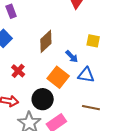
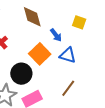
brown diamond: (46, 41) -> (32, 17), turned -70
brown line: (91, 108) -> (68, 88), turned -72

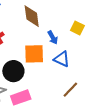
orange square: (40, 54) -> (34, 54), turned 35
brown line: (68, 88) -> (70, 90), moved

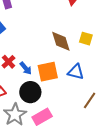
brown diamond: (32, 16) -> (61, 41), moved
blue arrow: (53, 37) -> (26, 68), moved

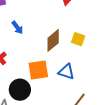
brown diamond: (61, 41) -> (53, 40), turned 65
blue arrow: (26, 68) -> (17, 28), moved

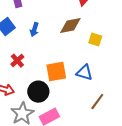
blue arrow: (17, 28) -> (34, 30), turned 56
brown diamond: (53, 40) -> (70, 26), moved, turned 30

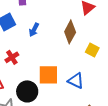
brown diamond: (70, 26) -> (70, 32), turned -60

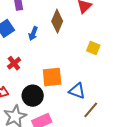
brown diamond: (70, 32) -> (57, 21), moved
blue triangle: (76, 81) -> (77, 91), moved

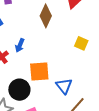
blue arrow: (33, 33) -> (20, 45), moved
blue triangle: (77, 91) -> (64, 86), turned 30

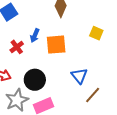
orange square: (39, 71) -> (56, 45), moved

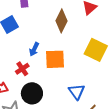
yellow square: (96, 33) -> (96, 50), size x1.6
red cross: (17, 47) -> (22, 69), moved

